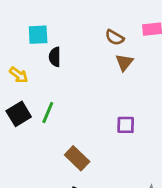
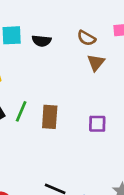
black semicircle: (55, 57) -> (42, 41), moved, turned -84
brown rectangle: (77, 158) -> (50, 117), moved, turned 50

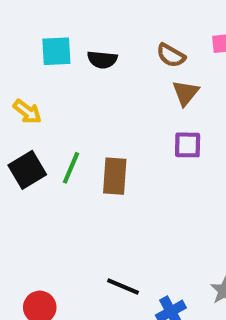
purple square: (97, 124) -> (188, 145), moved

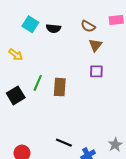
cyan square: (56, 51) -> (30, 24), turned 35
black square: (27, 170) -> (16, 95), moved

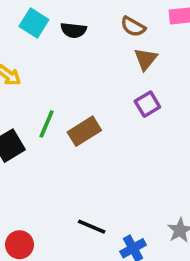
purple square: (96, 71) -> (147, 104), turned -32
brown rectangle: (60, 87) -> (84, 131), turned 54

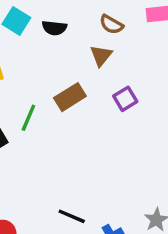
brown triangle: (146, 59) -> (101, 56), moved
brown rectangle: (84, 131) -> (70, 97), moved

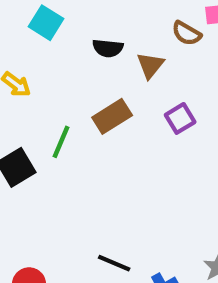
brown semicircle: (111, 24) -> (187, 33), moved
black semicircle: (54, 28) -> (108, 48), moved

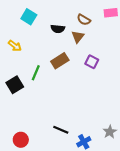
brown semicircle: (187, 33) -> (84, 20), moved
purple square: (180, 118) -> (92, 62), turned -32

